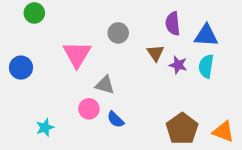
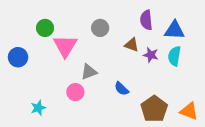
green circle: (34, 13) -> (45, 28), moved
brown triangle: (155, 53) -> (132, 45), turned -35
gray triangle: (105, 85) -> (89, 72), turned -36
blue semicircle: (116, 119) -> (122, 89), moved

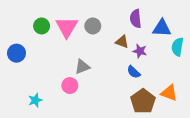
pink triangle: (65, 46) -> (67, 27), moved
cyan semicircle: (174, 56) -> (177, 47), moved
blue semicircle: (122, 89) -> (134, 72), moved
orange triangle: (189, 111) -> (169, 93), moved

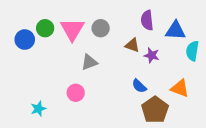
blue circle: (16, 53) -> (25, 40), moved
gray triangle: (82, 67) -> (89, 62), moved
blue semicircle: (134, 72) -> (139, 86), moved
orange triangle: (169, 93) -> (180, 88), moved

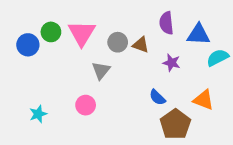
gray circle: (101, 28) -> (118, 42), moved
brown triangle: (132, 45) -> (141, 45), moved
cyan semicircle: (192, 51) -> (218, 58), turned 54
gray triangle: (89, 62) -> (101, 70), turned -30
cyan star: (38, 109) -> (38, 114), moved

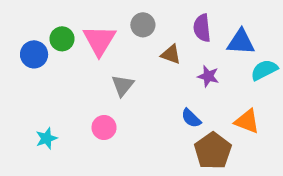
gray circle: (118, 42) -> (143, 25), moved

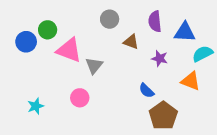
pink triangle: (99, 40) -> (69, 50), moved, turned -40
orange triangle: (247, 121) -> (191, 81), moved

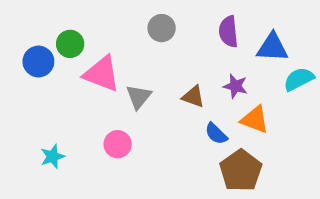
brown triangle: (131, 42) -> (193, 97), moved
orange triangle: (191, 81) -> (255, 120), moved

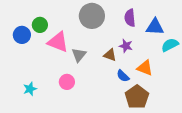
gray circle: (162, 28) -> (92, 16), size x1.6
purple star: (235, 86) -> (126, 46), moved

